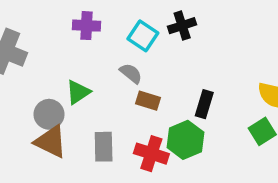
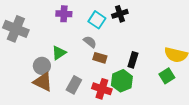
gray rectangle: (104, 147) -> (74, 85), turned 30

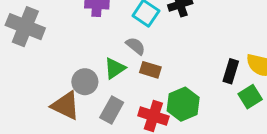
green triangle: (59, 53) -> (115, 68), moved
black rectangle: (133, 60) -> (231, 71), moved
gray circle: (42, 66) -> (85, 82), moved

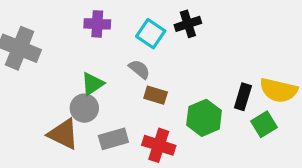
green triangle: (115, 68) -> (92, 84), moved
green hexagon: (183, 104) -> (204, 118), moved
gray rectangle: (112, 110) -> (113, 139), turned 45

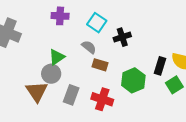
black cross: (188, 24) -> (122, 37), moved
brown triangle: (63, 134) -> (37, 91), turned 30
gray rectangle: (113, 139) -> (71, 95), turned -54

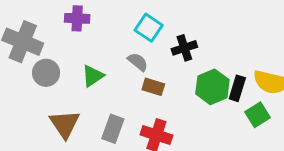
purple cross: (60, 16) -> (77, 18), moved
gray circle: (51, 74) -> (46, 73), moved
green hexagon: (133, 80) -> (212, 87), moved

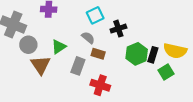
cyan square: (149, 28) -> (95, 15), turned 30
brown triangle: (65, 124) -> (41, 65), moved
gray rectangle: (113, 129) -> (78, 66), moved

